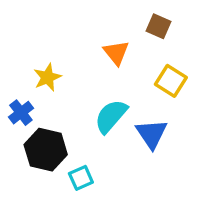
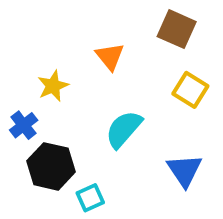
brown square: (158, 26) -> (177, 29), size x1.4
orange triangle: (116, 53) -> (110, 57), moved
blue triangle: (151, 134) -> (184, 170), moved

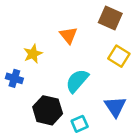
blue cross: (24, 125) -> (14, 78), turned -35
black hexagon: (51, 166) -> (48, 110), moved
cyan square: (90, 198) -> (80, 124), moved

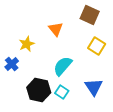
blue cross: (14, 78) -> (12, 64), turned 32
cyan square: (80, 124) -> (62, 92), moved, turned -32

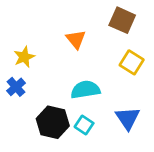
yellow star: (27, 44) -> (24, 57), moved
cyan semicircle: (63, 66) -> (85, 90), turned 40

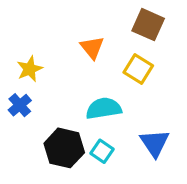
yellow square: (132, 62) -> (138, 69), moved

